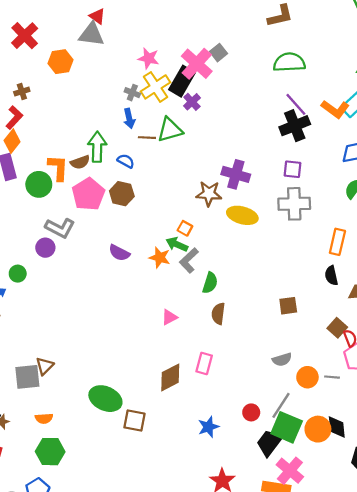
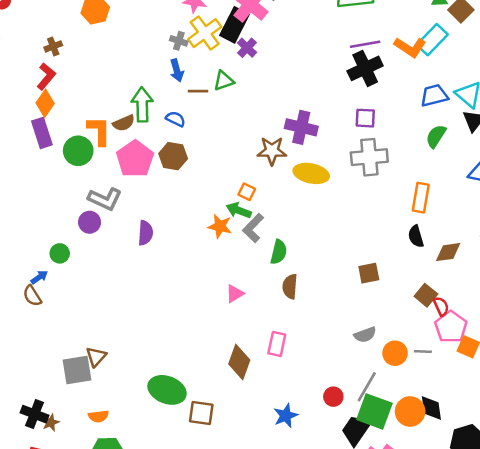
purple line: (296, 104) -> (365, 44), turned -55
green triangle: (170, 130) -> (224, 81), size x0.7
purple semicircle: (119, 253) -> (145, 233), moved, turned -110
brown diamond: (170, 377) -> (239, 362), turned -40

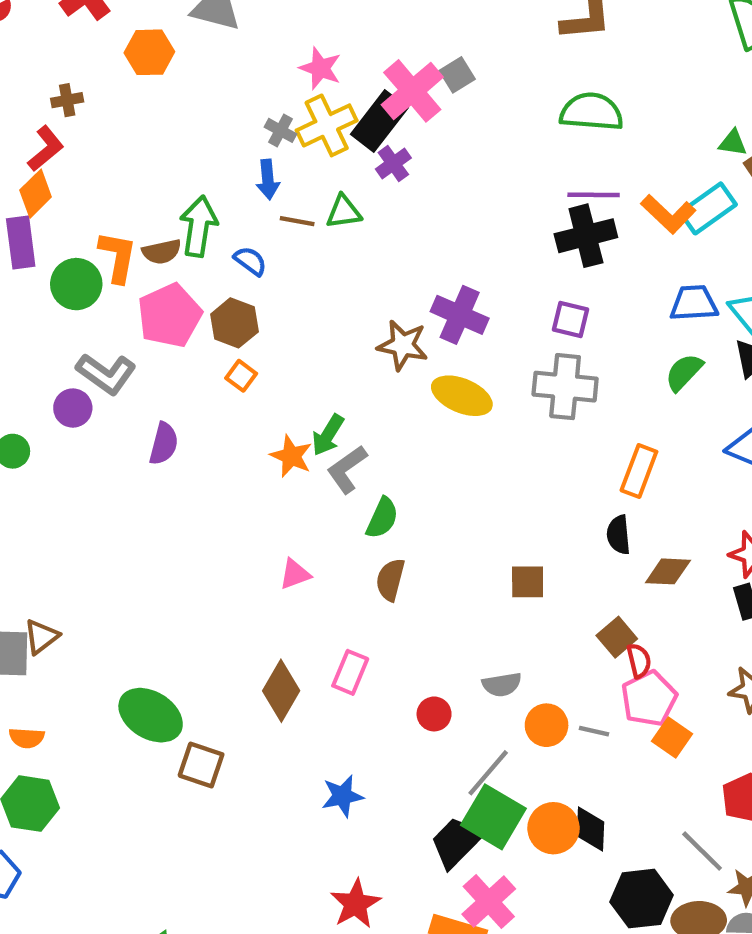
orange square: (247, 192) -> (241, 376), moved
green arrow: (239, 210) -> (328, 435), turned -90
red circle: (333, 397) -> (434, 714), moved

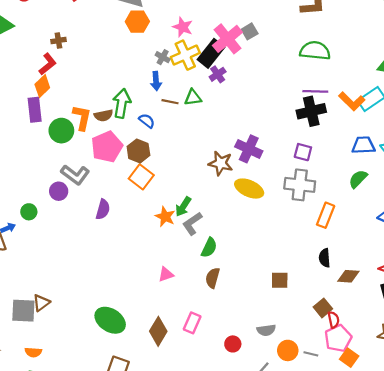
orange hexagon: (149, 52) -> (137, 22), moved
orange square: (241, 376) -> (141, 177), size x1.6
orange rectangle: (639, 471) -> (326, 215), moved
green ellipse: (151, 715) -> (110, 320), moved

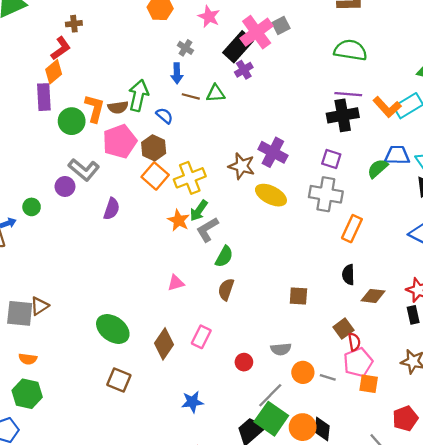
yellow cross: (185, 55) -> (190, 178), moved
green semicircle: (358, 179) -> (378, 168), moved
orange square: (349, 358) -> (369, 384), turned -30

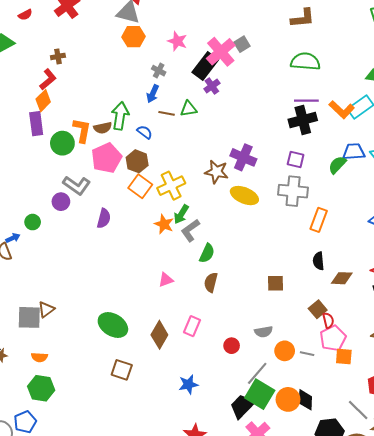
blue arrow: (177, 73) -> (153, 94), turned 30

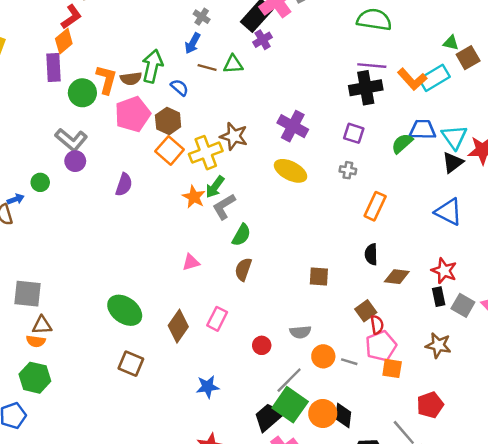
brown star: (216, 172) -> (234, 136), moved
gray L-shape: (77, 185) -> (71, 140), moved
gray cross: (293, 191) -> (348, 170), size x0.5
brown triangle: (46, 309) -> (42, 325), moved, turned 30

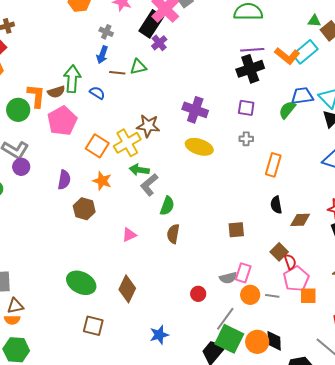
brown hexagon: (168, 121) -> (84, 209), moved
green arrow: (215, 187) -> (139, 170), turned 72
orange star: (194, 197) -> (102, 181), moved
pink rectangle: (217, 319) -> (243, 273), moved

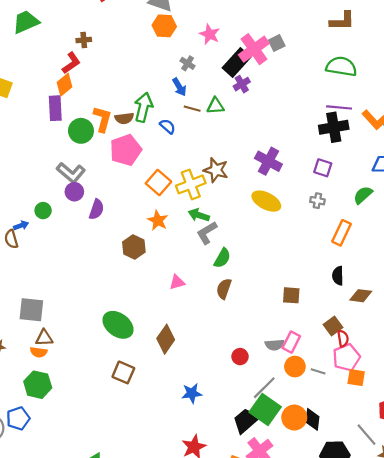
blue arrow: (102, 55) -> (179, 87), turned -60
green semicircle: (287, 110) -> (363, 195), moved
purple semicircle: (64, 180) -> (96, 209), moved

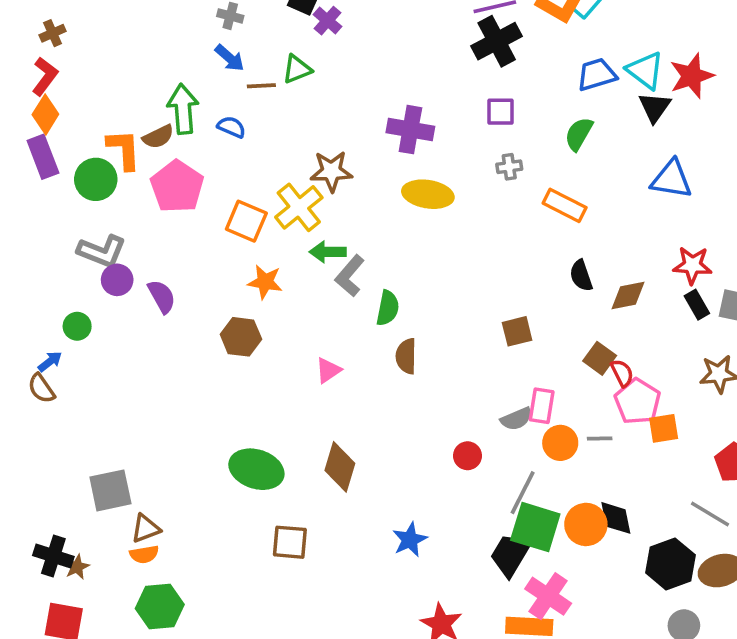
purple semicircle: (96, 209) -> (162, 296), turned -30
orange rectangle: (342, 233) -> (565, 205), turned -70

